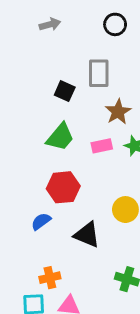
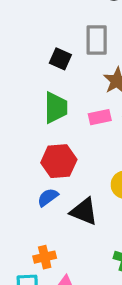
green trapezoid: (60, 137) -> (56, 108), turned -40
blue semicircle: (41, 221) -> (48, 197), moved

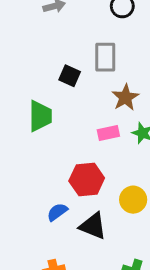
green trapezoid: (56, 108) -> (40, 116), moved
red hexagon: (59, 161) -> (87, 179), moved

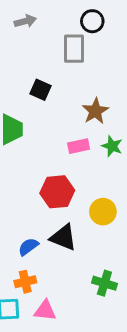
gray rectangle: (105, 57) -> (74, 49), moved
blue semicircle: (57, 212) -> (28, 247), moved

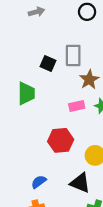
gray rectangle: (74, 49) -> (73, 55), moved
black triangle: (63, 238) -> (80, 183), moved

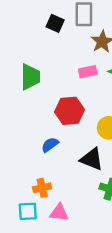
green trapezoid: (26, 93) -> (30, 77), moved
blue semicircle: (39, 182) -> (50, 145), moved

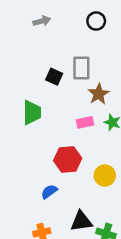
green trapezoid: (30, 77) -> (32, 112), moved
black triangle: (92, 159) -> (81, 221), moved, turned -30

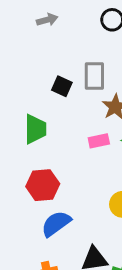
red hexagon: (68, 159) -> (43, 185), moved
blue semicircle: (49, 192) -> (56, 224), size x1.5

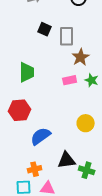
black square: (62, 86) -> (45, 29), moved
red hexagon: (43, 185) -> (20, 110), moved

